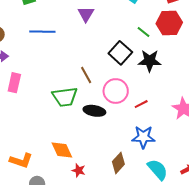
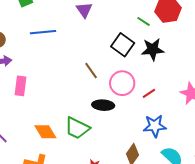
green trapezoid: (65, 97) -> (77, 128), moved, turned 40
orange diamond: (62, 150) -> (45, 132), moved

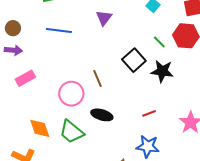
pink circle: (122, 83) -> (71, 94), moved
pink rectangle: (21, 86) -> (25, 78), turned 42

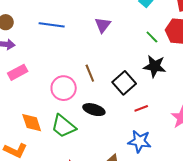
purple triangle: (104, 18) -> (103, 25), moved
black square: (134, 60) -> (124, 83), moved

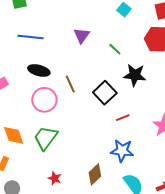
green line: (152, 37) -> (115, 49), moved
black ellipse: (94, 110) -> (39, 70), moved
green trapezoid: (63, 126) -> (46, 138), turned 88

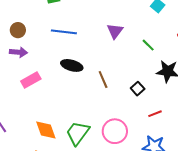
black square: (105, 93) -> (138, 89), size x0.6
pink circle: (44, 100) -> (115, 131), moved

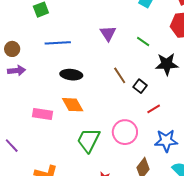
brown line: (103, 79) -> (120, 75), moved
pink rectangle: (31, 80) -> (42, 114), moved, turned 48
red line: (155, 114) -> (154, 109), moved
orange diamond: (46, 130) -> (73, 105), moved

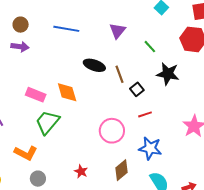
black ellipse: (71, 75) -> (94, 65), moved
green trapezoid: (89, 140) -> (47, 122), moved

